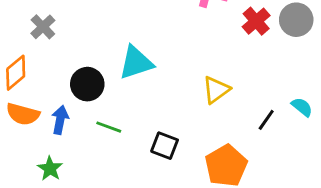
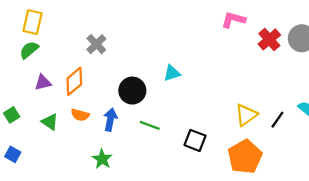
cyan triangle: (136, 63) -> (172, 73), size x0.6
yellow triangle: (216, 90) -> (246, 115), moved
orange semicircle: (23, 114) -> (80, 115), size x0.7

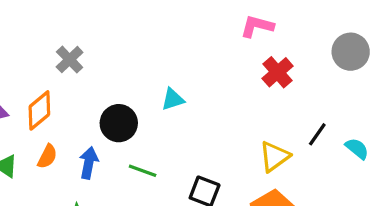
red cross: (269, 39) -> (278, 72), moved
orange semicircle: (80, 115) -> (47, 156), turned -78
black line: (277, 120) -> (317, 134), moved

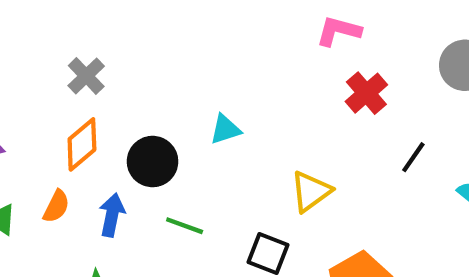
orange diamond: (39, 110) -> (82, 144), moved
black line: (317, 134) -> (413, 157), moved
yellow triangle: (274, 156) -> (311, 191), moved

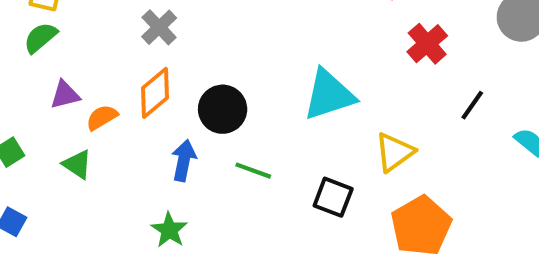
cyan triangle: (225, 129) -> (329, 95), moved, size x1.8
yellow triangle: (311, 191) -> (394, 152), moved
orange semicircle: (56, 206) -> (102, 117), moved, turned -148

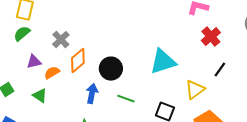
gray cross: (159, 27) -> (61, 40), moved
black line: (472, 105) -> (220, 70), moved

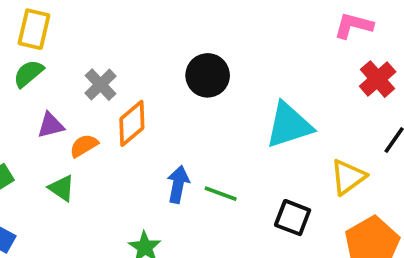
black circle: (111, 69) -> (208, 75), moved
blue arrow: (92, 94) -> (178, 184), moved

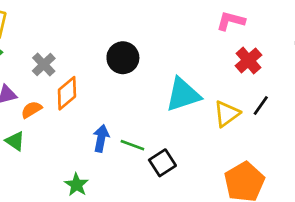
yellow triangle: (348, 177) -> (227, 114), moved
black square: (293, 218) -> (162, 163), moved, turned 36

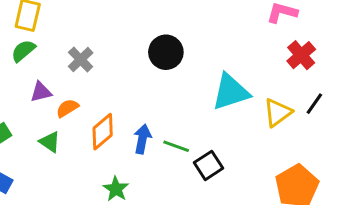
orange diamond: (67, 93) -> (103, 132), moved

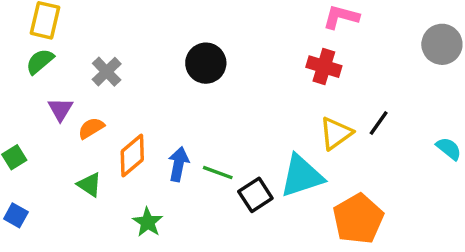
red cross: (301, 55) -> (324, 67), moved, turned -32
purple triangle: (41, 92) -> (60, 109), turned -45
cyan triangle: (231, 92) -> (302, 176), moved
green triangle: (50, 142) -> (89, 185), moved

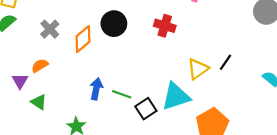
red cross: (324, 67) -> (165, 26), moved
purple triangle: (60, 109) -> (20, 81), moved
orange diamond: (132, 155) -> (83, 39), moved

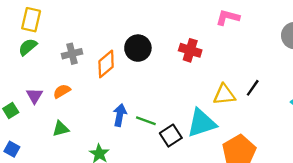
gray cross: (50, 29) -> (72, 54), turned 30
yellow triangle: (198, 69) -> (224, 95), turned 30
purple triangle: (20, 81) -> (35, 96), moved
green triangle: (39, 102) -> (61, 129), turned -49

